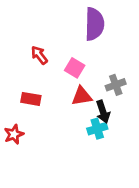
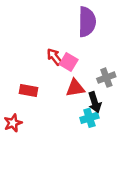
red arrow: (39, 55) -> (54, 57), moved

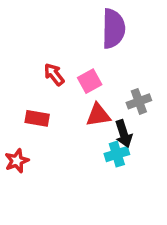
red arrow: (54, 57) -> (54, 74), moved
pink square: (69, 62) -> (90, 81), turned 30

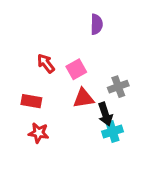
purple semicircle: (113, 29) -> (97, 24), size x0.6
cyan cross: (117, 154) -> (112, 131), moved
red star: (17, 161) -> (39, 133), moved, turned 30

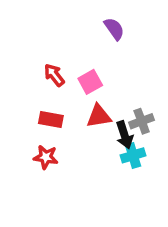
purple semicircle: (97, 24) -> (114, 29), turned -36
gray cross: (118, 87) -> (142, 121), moved
red rectangle: (31, 101) -> (51, 119), moved

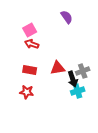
red arrow: (54, 75) -> (32, 44), turned -32
pink square: (90, 82) -> (30, 30), moved

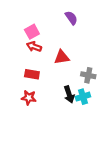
red triangle: (58, 68) -> (62, 57), moved
gray cross: (83, 71) -> (88, 75), turned 32
black arrow: (73, 79) -> (69, 94), moved

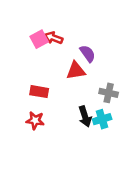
purple semicircle: (71, 18) -> (88, 54), moved
red arrow: (34, 47) -> (54, 38), moved

